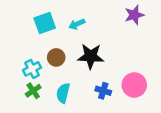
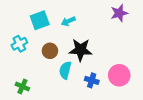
cyan cross: (32, 69) -> (19, 44), moved
green cross: (33, 91) -> (22, 86), moved, turned -32
cyan semicircle: (63, 93) -> (65, 70), moved

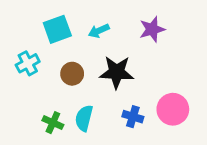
purple star: (119, 13) -> (152, 29), moved
cyan semicircle: (65, 70) -> (84, 118), moved
green cross: (22, 86) -> (53, 123), moved

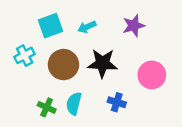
brown circle: (72, 74) -> (63, 65), size x1.5
pink circle: (173, 109) -> (152, 75), moved

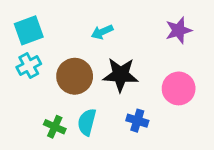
cyan square: (50, 26) -> (29, 30), moved
purple star: (134, 26) -> (179, 30), moved

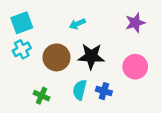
cyan semicircle: (87, 122) -> (80, 90), moved

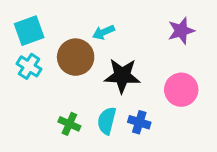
cyan cross: (22, 49) -> (29, 66), turned -30
brown circle: (56, 57) -> (76, 57), moved
green cross: (41, 96) -> (69, 124), moved

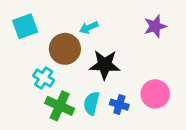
cyan cross: (29, 66) -> (44, 78), moved
pink circle: (181, 90) -> (155, 94), moved
green cross: (69, 124) -> (60, 106), size x1.5

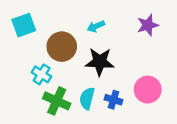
cyan arrow: (89, 28) -> (96, 26), moved

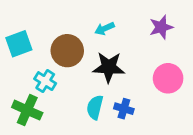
cyan square: (24, 25) -> (19, 44), moved
pink circle: (148, 90) -> (168, 78), moved
green cross: (57, 101) -> (27, 110), moved

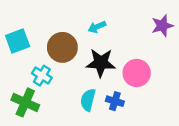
purple star: (161, 27) -> (162, 26), moved
pink circle: (168, 78) -> (137, 73), moved

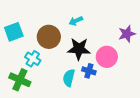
purple star: (162, 26) -> (127, 34), moved
blue cross: (115, 101) -> (89, 71), moved

